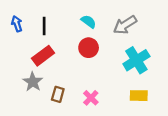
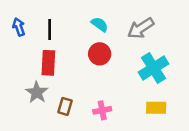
red rectangle: (43, 56) -> (48, 63), turned -50
pink cross: (91, 98) -> (102, 110), turned 35

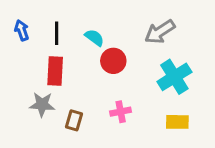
cyan semicircle: (100, 24) -> (94, 38), moved
gray star: (37, 92) -> (42, 104), turned -30
pink cross: (102, 110) -> (121, 112), moved

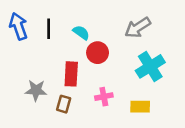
blue arrow: (22, 30) -> (18, 26), size x1.5
red rectangle: (55, 71) -> (71, 74), moved
yellow rectangle: (177, 122) -> (140, 107), moved

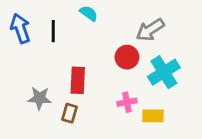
cyan semicircle: (81, 33) -> (89, 13), moved
red circle: (98, 53) -> (127, 57), moved
pink cross: (104, 97) -> (127, 102), moved

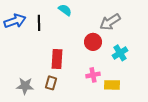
blue arrow: (20, 28) -> (15, 21), turned 90
cyan cross: (164, 72) -> (120, 53), size x0.7
gray star: (39, 98) -> (25, 86), moved

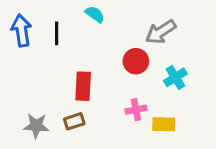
blue arrow: (15, 21) -> (22, 30), turned -80
brown rectangle: (51, 83) -> (74, 121), turned 56

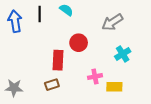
black line: (57, 33) -> (40, 14), moved
red circle: (136, 61) -> (79, 43), moved
gray star: (36, 126) -> (14, 88), moved

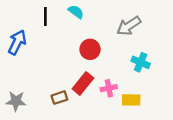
blue arrow: (15, 21) -> (17, 42), moved, turned 35
cyan cross: (123, 54) -> (141, 62), turned -35
red rectangle: (58, 60) -> (83, 83), moved, turned 36

